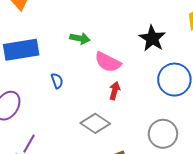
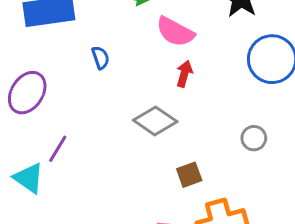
gray circle: (163, 134) -> (254, 138), size x0.6

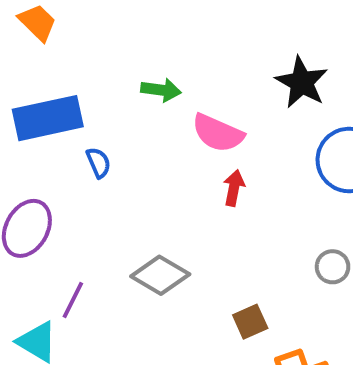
blue semicircle: (101, 58) -> (98, 163), moved
gray diamond: (155, 121) -> (160, 275), moved

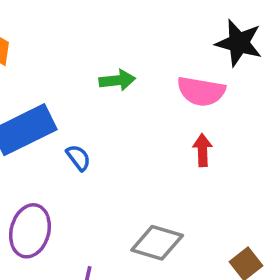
pink semicircle: (218, 133) -> (201, 91), moved

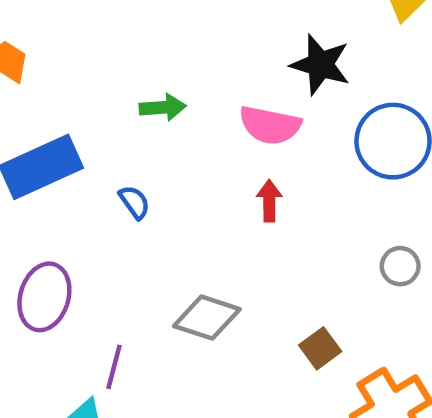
blue semicircle: (78, 158) -> (134, 202), moved

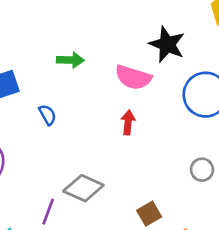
purple line: (114, 367) -> (48, 212), moved

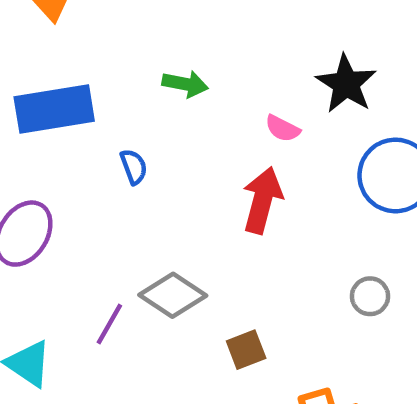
pink semicircle: (133, 77) -> (283, 128), size x0.6
red arrow: (128, 122) -> (262, 200), size x1.6
brown square: (149, 214) -> (246, 350), moved

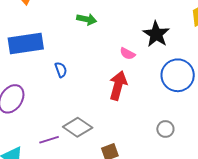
green arrow: (185, 84) -> (87, 19), moved
purple line: (109, 324) -> (49, 140), turned 42

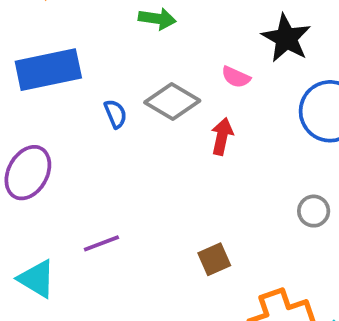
red arrow: (118, 85) -> (222, 136), size x0.7
gray diamond: (78, 127) -> (172, 102), moved

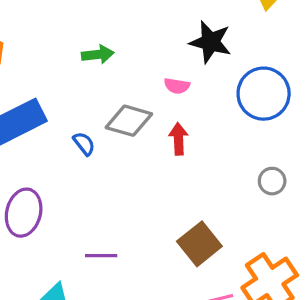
purple line: (101, 243) -> (101, 256), turned 36
brown square: (214, 259) -> (199, 244), size x1.5

